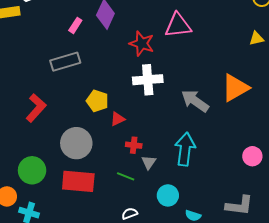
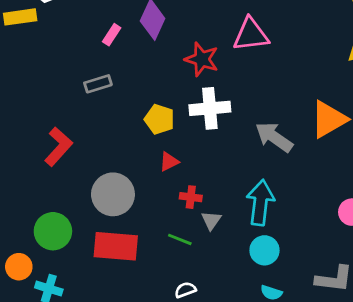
gray rectangle: (65, 62) -> (98, 84), size x0.7
yellow pentagon: (97, 101) -> (159, 119), moved
cyan circle: (168, 195) -> (264, 250), moved

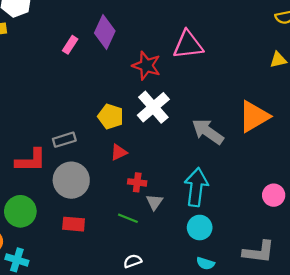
gray rectangle: (98, 84) -> (64, 140), moved
white cross: (210, 108) -> (153, 107), turned -36
red L-shape: (58, 147) -> (31, 160), moved, turned 48
red rectangle: (116, 246) -> (74, 224), size x0.6

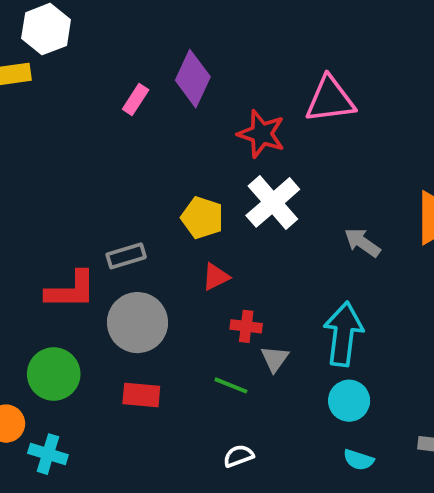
gray arrow: (208, 132) -> (362, 242), size x0.7

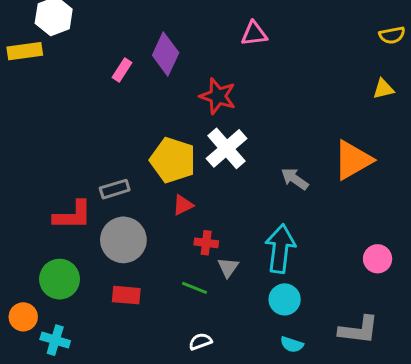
pink triangle: (330, 100) -> (254, 34), moved, size x0.7
yellow pentagon: (202, 218) -> (173, 160), size x1.4

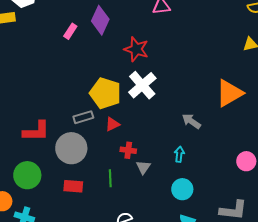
gray arrow: (295, 179) -> (191, 121), moved
gray rectangle: (115, 189) -> (83, 117), moved
cyan arrow: (280, 249) -> (179, 154), size x0.5
green line: (195, 288) -> (110, 178), moved, turned 66

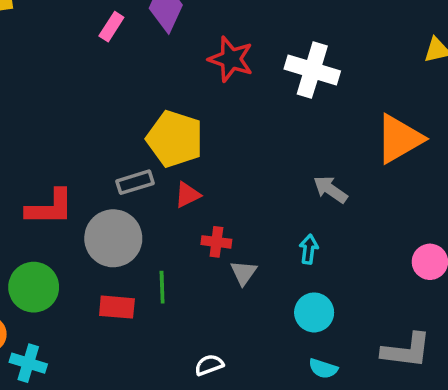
white cross: (142, 85) -> (312, 70), moved, turned -32
green line: (110, 178) -> (162, 287), moved

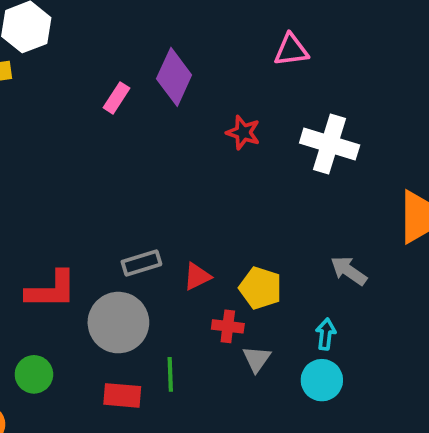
red star: (231, 59) -> (243, 133), size x0.7
yellow pentagon: (175, 139) -> (260, 288), moved, size x0.7
green circle: (34, 287) -> (34, 374), size x0.7
cyan circle: (314, 312) -> (322, 380), moved

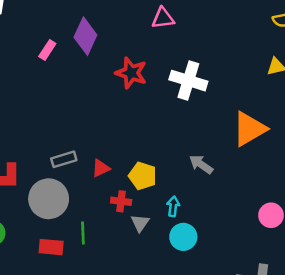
red star: (243, 133) -> (131, 73), size x1.4
cyan arrow: (326, 334) -> (173, 206), moved

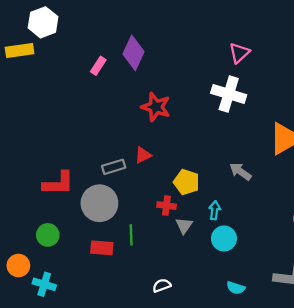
pink triangle: (163, 18) -> (239, 53), moved, turned -35
red star: (131, 73) -> (156, 107), moved
red triangle: (101, 168) -> (143, 155), moved

